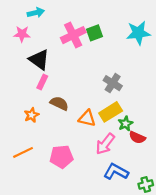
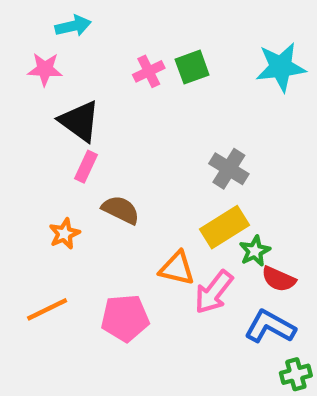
pink cross: (73, 35) -> (149, 71), size x0.6
orange triangle: (87, 118) -> (177, 268), moved
blue L-shape: (116, 172) -> (270, 327), moved

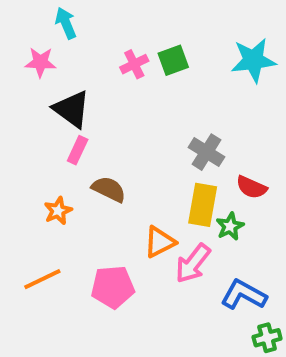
cyan arrow: (73, 26) -> (66, 23), turned -100
yellow rectangle: (224, 227) -> (203, 205), turned -48
orange triangle: (177, 268) -> (160, 242), turned -40
red semicircle: (279, 279) -> (251, 187), moved

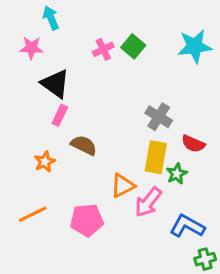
green square: (173, 60) -> (133, 46), turned -30

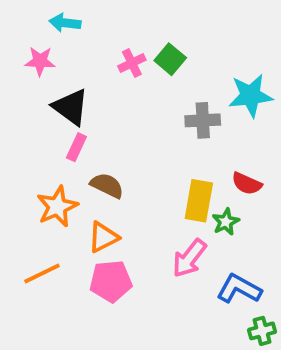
cyan arrow: (51, 18) -> (65, 23), turned -60
cyan star: (195, 46) -> (251, 96), moved
gray cross: (159, 117) -> (203, 120), moved, turned -35
orange star: (45, 162) -> (57, 207), size x1.5
orange triangle: (123, 186) -> (103, 237), moved

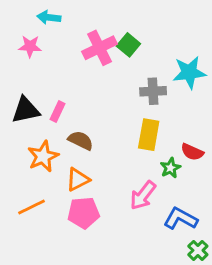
pink cross: (132, 63) -> (99, 48), size x1.6
black triangle: (71, 107) -> (26, 110), moved, turned -48
red semicircle: (247, 184) -> (192, 152), moved
yellow rectangle: (199, 201) -> (149, 135), moved
green cross: (262, 331) -> (198, 250), turned -30

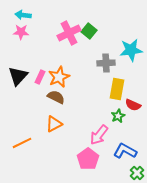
cyan arrow: (49, 17) -> (23, 15), moved
black triangle: (26, 110) -> (18, 76), turned -35
yellow rectangle: (149, 135) -> (117, 89), moved
orange star: (43, 156) -> (59, 77), moved
pink pentagon: (84, 213) -> (88, 159), moved, turned -30

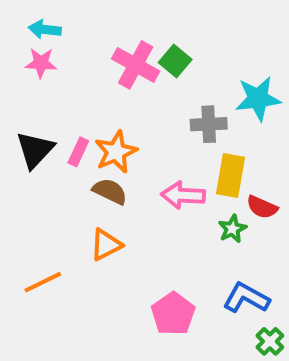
pink cross: (69, 33) -> (136, 65), turned -35
pink arrow: (99, 135) -> (183, 195), moved, turned 55

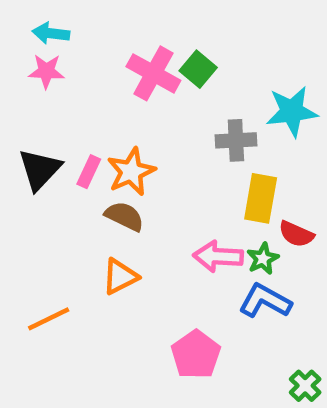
pink arrow: (183, 195) -> (218, 256), moved
blue L-shape: (246, 298) -> (265, 301), moved

